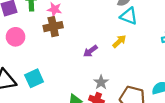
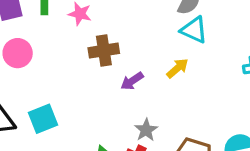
brown cross: (53, 27) -> (104, 51), moved

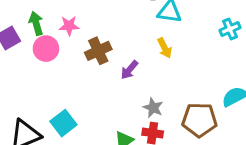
pink circle: (18, 53) -> (46, 49), moved
yellow arrow: (177, 68) -> (165, 48), turned 120

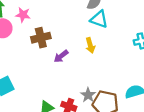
gray star: (153, 108) -> (88, 95), moved

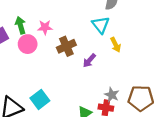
cyan triangle: (99, 19) -> (101, 25), moved, turned 42
gray star: (88, 95) -> (112, 95), moved

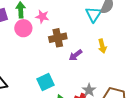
cyan triangle: (101, 25) -> (94, 14), moved
cyan square: (40, 99) -> (45, 82), moved

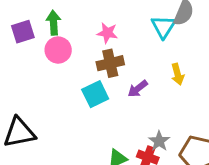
pink star: (42, 17) -> (107, 33), moved
cyan square: (45, 82) -> (95, 94), moved

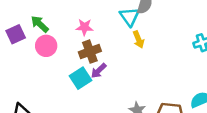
green arrow: (54, 23) -> (40, 24), turned -36
yellow arrow: (178, 74) -> (139, 40), moved
purple arrow: (138, 89) -> (99, 71), moved

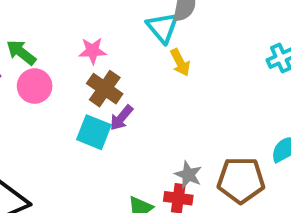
brown cross: (90, 52) -> (105, 89), turned -30
cyan square: (81, 78) -> (94, 132), turned -30

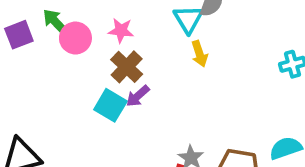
pink circle: (35, 86) -> (75, 38), moved

